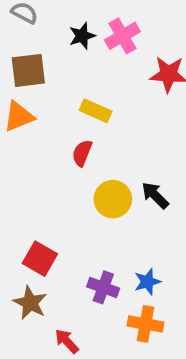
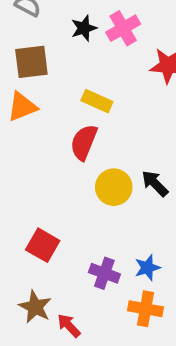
red semicircle: (82, 153) -> (84, 142), size x1.4
brown star: (30, 303) -> (35, 307), moved

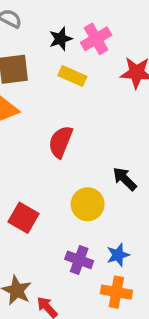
yellow rectangle: (97, 101) -> (72, 76), moved
yellow circle: (114, 187) -> (88, 204), moved
red square: (43, 245) -> (23, 218), moved

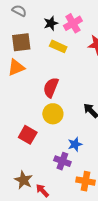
yellow circle: (88, 204) -> (53, 114), moved
blue star: (118, 255) -> (75, 144), moved

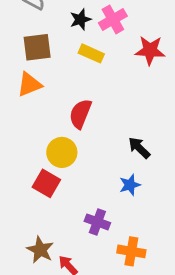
yellow circle: (53, 114) -> (62, 152), moved
blue star: (75, 144) -> (130, 185), moved

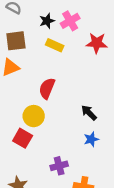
blue star: (130, 185) -> (91, 139), moved
purple cross: (97, 222) -> (59, 166), turned -35

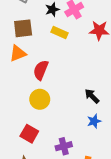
red semicircle: (47, 88) -> (41, 70), moved
red square: (23, 138) -> (29, 134), moved

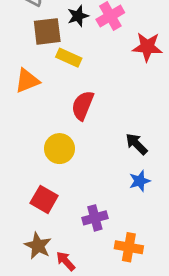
brown square: (23, 28) -> (47, 31), moved
yellow rectangle: (60, 32) -> (69, 58), moved
red semicircle: (41, 70) -> (83, 105), moved

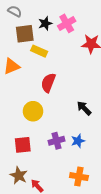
blue star: (140, 181) -> (78, 141), moved
red square: (44, 199) -> (23, 145), turned -36
purple cross: (95, 218) -> (56, 141), moved

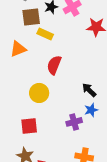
purple cross: (56, 141) -> (74, 122), moved
blue star: (78, 141) -> (91, 110), moved

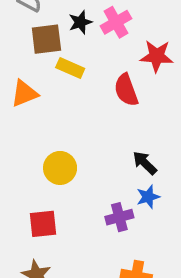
red semicircle: (54, 65) -> (126, 90), moved, turned -42

